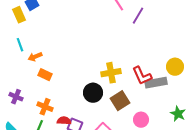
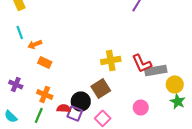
yellow circle: (175, 67) -> (175, 84), moved
black circle: (93, 93) -> (81, 101), moved
brown square: (120, 101) -> (101, 88), moved

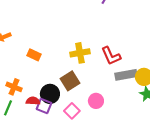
orange rectangle: (45, 62) -> (34, 55), moved
gray rectangle: (156, 70) -> (126, 75), moved
pink circle: (141, 107) -> (96, 101), moved

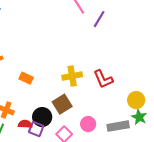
gray rectangle: (126, 75) -> (118, 126), moved

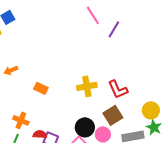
brown square: (62, 104) -> (113, 115), moved
black circle: (42, 117) -> (85, 127), moved

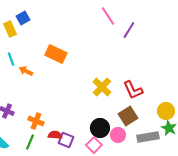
orange arrow: (11, 70) -> (26, 71), turned 48
yellow cross: (87, 86) -> (102, 87), turned -36
orange rectangle: (41, 88) -> (56, 54), moved, size x1.5

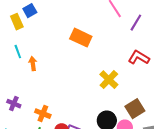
orange rectangle: (56, 54) -> (81, 38), moved
orange arrow: (26, 71) -> (33, 64), turned 56
red L-shape: (133, 90) -> (139, 58), moved, turned 145

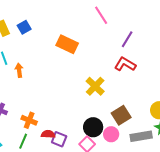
blue square: (30, 11) -> (24, 27), moved
purple line: (136, 23) -> (127, 39), moved

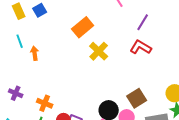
orange rectangle: (67, 44) -> (83, 27), turned -65
yellow cross: (95, 86) -> (99, 51), moved

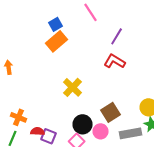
blue square: (40, 10) -> (56, 24), moved
yellow cross: (99, 51) -> (73, 87), moved

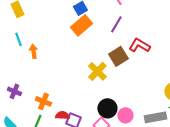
purple line: (117, 36) -> (116, 24), moved
brown square: (111, 112) -> (118, 56), moved

